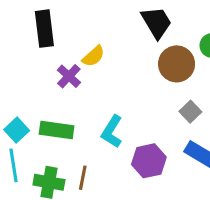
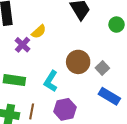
brown circle: (177, 64) -> (78, 62), moved
purple hexagon: (149, 161) -> (65, 109), moved

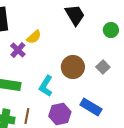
gray square: (102, 68) -> (103, 67), moved
blue rectangle: (109, 96) -> (91, 107), moved

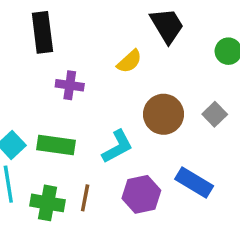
yellow semicircle: (34, 37) -> (129, 61), moved
purple cross: (18, 50) -> (70, 85), turned -35
cyan L-shape: (46, 86) -> (117, 147), turned -150

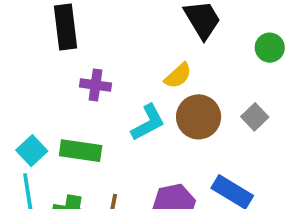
yellow semicircle: (129, 61) -> (178, 76), moved
cyan L-shape: (117, 147) -> (148, 123), moved

